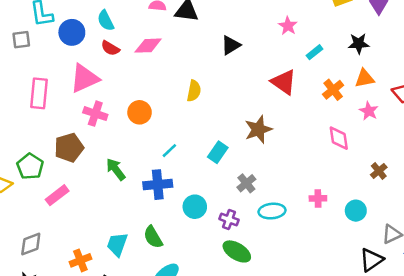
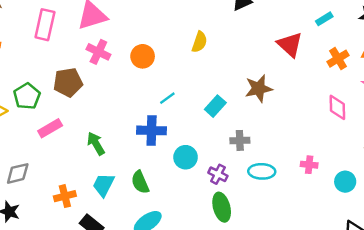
green arrow: (116, 169) -> (96, 144), moved
gray cross: (246, 183) -> (240, 140), turned 30
green ellipse: (237, 251) -> (222, 207), turned 36

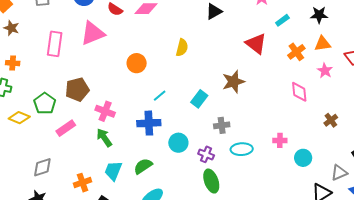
pink cross: (98, 52) -> (105, 111), moved
green semicircle: (140, 182) -> (143, 166), turned 84
cyan circle: (345, 182) -> (303, 158), moved

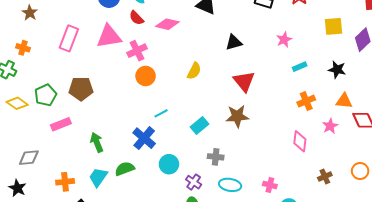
red triangle: (256, 44) -> (244, 81), moved
orange triangle: (323, 44) -> (344, 101), moved
pink cross: (105, 111) -> (137, 51), moved, turned 30
blue cross: (149, 123) -> (144, 138), turned 30
green semicircle: (143, 166) -> (125, 169), moved

